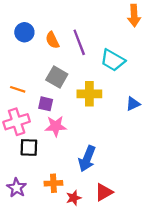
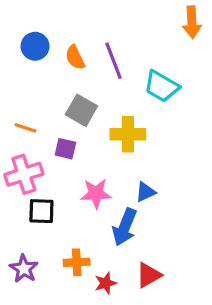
blue triangle: (133, 104) -> (145, 192), moved
pink star: (56, 126) -> (96, 193), moved

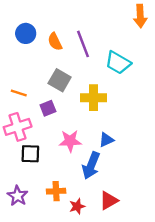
purple square: (65, 149) -> (48, 108), turned -35

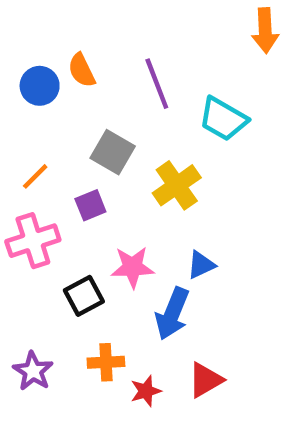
blue circle: (26, 33) -> (40, 86), moved
orange semicircle: (55, 42) -> (82, 70), moved
orange line: (19, 93) -> (35, 176), turned -63
yellow cross: (93, 98) -> (177, 185), turned -35
black square: (30, 154) -> (84, 296), moved, turned -30

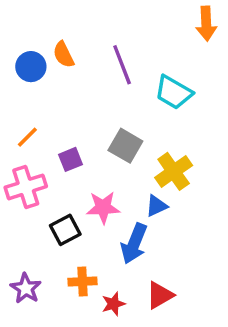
gray square: (113, 152) -> (125, 146), moved
yellow cross: (177, 185) -> (174, 171), moved

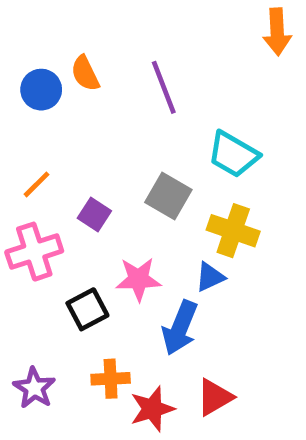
cyan trapezoid: (174, 92) -> (233, 154), moved
purple square: (70, 159) -> (94, 214), turned -35
yellow cross: (174, 171) -> (233, 231), turned -36
red star: (113, 304) -> (152, 409), size x1.4

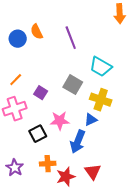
red triangle: (215, 397) -> (93, 172), turned -36

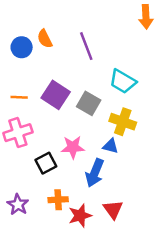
orange line: (16, 80) -> (19, 97), turned 48
purple square: (41, 93) -> (56, 95), moved, size x1.6
blue triangle: (91, 120) -> (111, 146), turned 40

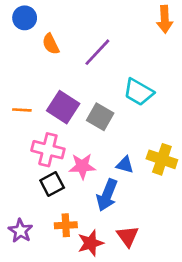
purple line: (86, 46) -> (97, 52), turned 64
blue circle: (22, 47) -> (25, 18), moved
yellow cross: (123, 122) -> (162, 159), moved
pink cross: (18, 133) -> (48, 150), moved, turned 32

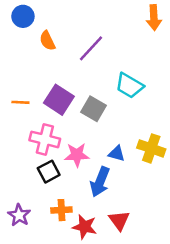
red star: (91, 243) -> (85, 227), turned 30

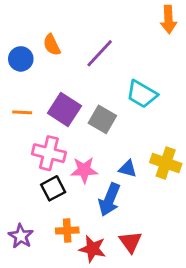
blue circle: (23, 16) -> (21, 59), moved

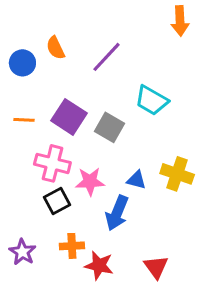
red triangle: (131, 242) -> (156, 267), moved

